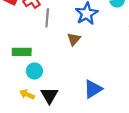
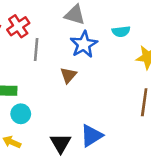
black triangle: (49, 95) -> (61, 143), moved

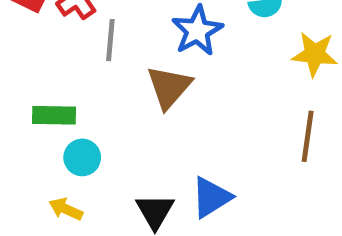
brown triangle: (68, 75) -> (169, 87), size x1.5

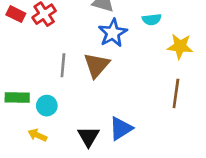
gray line: (110, 40) -> (63, 65), moved
green rectangle: (54, 115) -> (17, 98), moved

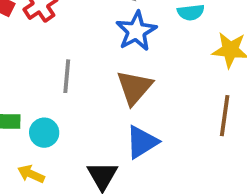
brown triangle: (97, 65) -> (134, 88), moved
blue triangle: (121, 128) -> (142, 142), moved

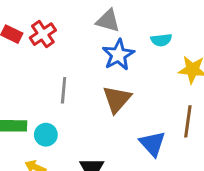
blue triangle: (142, 142) -> (152, 144), moved, turned -40

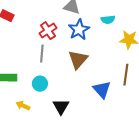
red cross: (43, 34) -> (48, 31), moved
cyan circle: (46, 135) -> (40, 84), moved

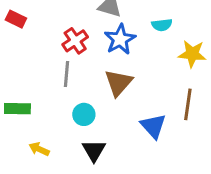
cyan circle: (40, 84) -> (84, 114), moved

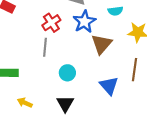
brown triangle: (119, 83) -> (102, 44), moved
cyan circle: (84, 114) -> (67, 73), moved

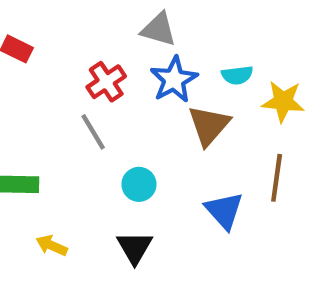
cyan semicircle: (115, 11) -> (237, 75), moved
gray line: (45, 47) -> (93, 132), turned -36

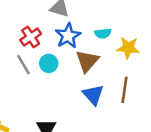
cyan circle: (139, 184) -> (49, 63), moved
blue triangle: (224, 211) -> (93, 95), moved

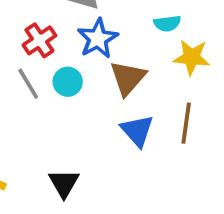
cyan semicircle: (103, 33) -> (167, 23), moved

